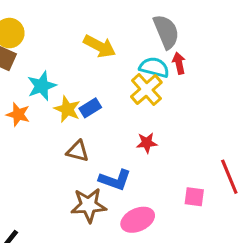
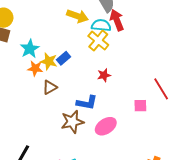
yellow arrow: (100, 46) -> (77, 16), moved
red arrow: (179, 63) -> (117, 20), size x1.5
orange star: (18, 114) -> (35, 68), moved
brown triangle: (78, 151) -> (50, 87), moved, turned -35

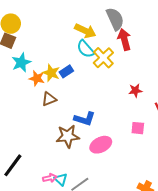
cyan semicircle: (101, 25) -> (86, 49), moved, turned -144
cyan star: (30, 49) -> (21, 62), moved
red star: (104, 75) -> (135, 91), moved

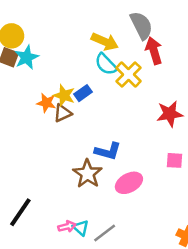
cyan star: (21, 62) -> (27, 57), moved
red star: (135, 91) -> (170, 114), size x1.5
brown triangle: (49, 99) -> (63, 113), moved
brown star: (68, 136) -> (87, 174), turned -30

